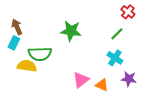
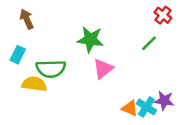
brown arrow: (17, 27) -> (27, 19), moved
cyan cross: (115, 58) -> (146, 107), moved
pink triangle: (81, 80) -> (103, 69), moved

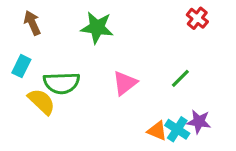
green star: (90, 39) -> (97, 27), moved
green line: (149, 43) -> (180, 78), moved
yellow semicircle: (34, 84) -> (41, 102), turned 35

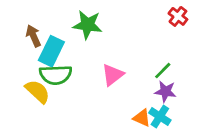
brown arrow: (32, 23) -> (33, 36), moved
cyan rectangle: (21, 66) -> (51, 51), moved, size x1.5
purple star: (199, 122) -> (165, 91), moved

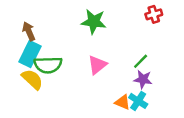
red cross: (178, 16) -> (154, 14), turned 35
green star: (88, 25) -> (94, 22), moved
cyan rectangle: (51, 51) -> (30, 54), moved

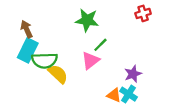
green line: (141, 61) -> (100, 45), moved
yellow semicircle: (32, 79) -> (58, 74), moved
purple star: (143, 79) -> (133, 74), turned -30

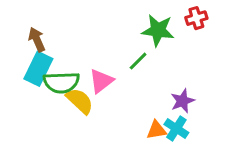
green star: (87, 20) -> (158, 30), moved
pink triangle: (90, 60) -> (101, 81), moved
orange triangle: (114, 95) -> (156, 130), turned -32

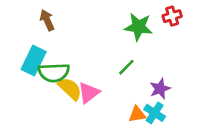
brown arrow: (37, 40) -> (47, 20), moved
green line: (138, 61) -> (126, 67), moved
pink triangle: (101, 81) -> (89, 93), moved

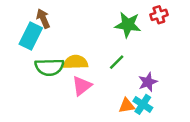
cyan rectangle: (34, 60) -> (31, 36), moved
yellow semicircle: (70, 89) -> (76, 62), moved, turned -45

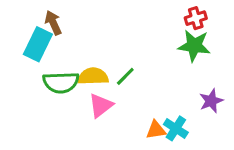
green star: (128, 25) -> (194, 46), moved
green line: (117, 62) -> (125, 76), moved
purple star: (148, 82) -> (211, 101), moved

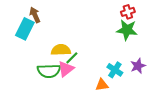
green line: (125, 76) -> (72, 58), moved
green semicircle: (61, 82) -> (49, 71), moved
cyan cross: (176, 128) -> (115, 70), moved

